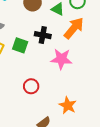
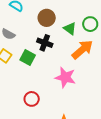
black cross: (43, 35) -> (45, 43), moved

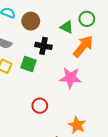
brown circle: (47, 18) -> (31, 21), moved

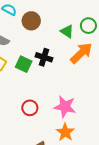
black cross: (44, 46) -> (44, 57), moved
pink star: (70, 78) -> (65, 107), moved

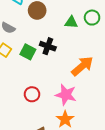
green triangle: (67, 31) -> (71, 22), turned -32
orange arrow: (81, 53) -> (82, 66), moved

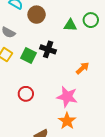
orange arrow: (82, 66) -> (83, 68), size x0.6
red circle: (32, 94) -> (26, 94), moved

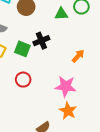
black cross: (48, 49) -> (41, 41), turned -35
red circle: (26, 94) -> (23, 80), moved

